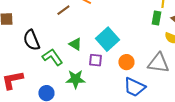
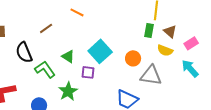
brown line: (63, 10) -> (46, 28), moved
orange circle: (126, 62) -> (133, 58), moved
green star: (75, 79) -> (68, 91), turned -30

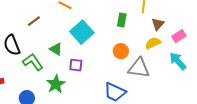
green rectangle: (149, 30) -> (122, 20), moved
brown triangle: (170, 31) -> (158, 24), turned 32
yellow semicircle: (165, 50) -> (153, 43), turned 133
cyan square: (100, 51) -> (82, 32), moved

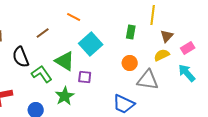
green triangle: (56, 49) -> (65, 61), size x1.5

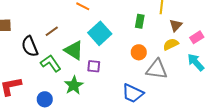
brown line: (43, 33) -> (52, 31), moved

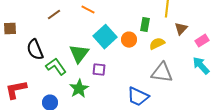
brown line: (52, 31) -> (54, 15), moved
yellow semicircle: (171, 44) -> (157, 44), moved
green triangle: (74, 50) -> (79, 54), turned 35
orange circle: (139, 52) -> (129, 40), moved

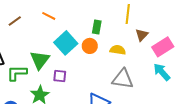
green rectangle: (145, 25) -> (97, 27), moved
pink rectangle: (202, 41) -> (163, 47), size x1.5
yellow semicircle: (157, 44) -> (118, 50), turned 35
green L-shape: (56, 67) -> (17, 73), turned -55

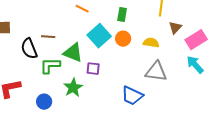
brown line: (15, 21) -> (48, 37), moved, turned 40
green rectangle: (97, 27) -> (122, 15), moved
green triangle: (40, 60) -> (73, 53), turned -45

